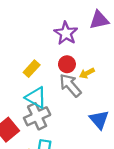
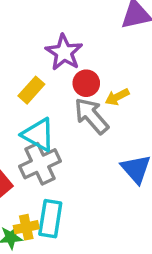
purple star: (66, 33) -> (64, 52), moved

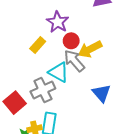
yellow arrow: (117, 97) -> (90, 49), size x1.6
cyan triangle: (38, 135) -> (59, 72), moved

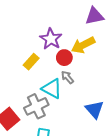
yellow arrow: (90, 49) -> (83, 45), moved
gray arrow: (74, 61) -> (67, 77), size x0.6

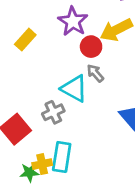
yellow rectangle: (31, 62) -> (25, 40), moved
gray cross: (36, 106) -> (53, 112), size x0.7

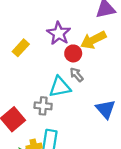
cyan triangle: (74, 89) -> (60, 87), turned -40
gray cross: (53, 112) -> (43, 106), turned 30

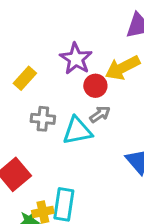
gray arrow: (77, 75) -> (100, 114), turned 96
gray cross: (43, 106) -> (43, 119), moved

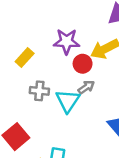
purple star: (76, 59) -> (67, 42), turned -30
cyan triangle: (77, 131) -> (68, 101), turned -45

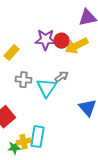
red circle: (83, 64) -> (62, 41), moved

